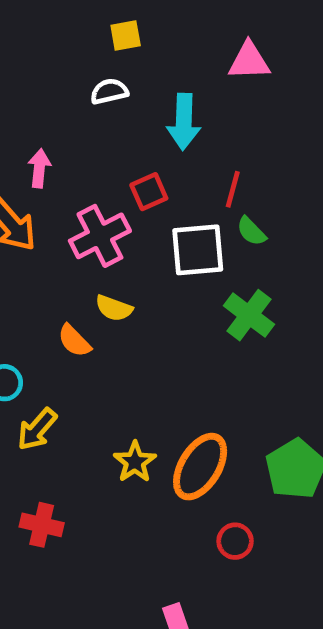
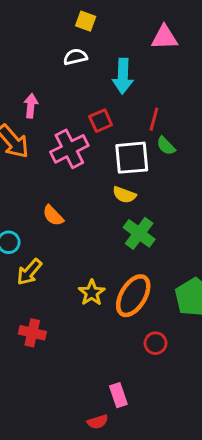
yellow square: (126, 35) -> (86, 21), turned 30
yellow semicircle: (114, 308) -> (124, 195), moved
green cross: (249, 315) -> (139, 233), moved

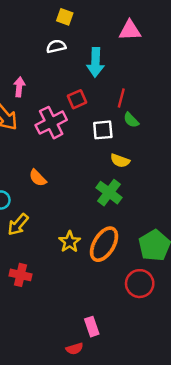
white square: (132, 158) -> (103, 130), size x0.7
yellow semicircle: (124, 195) -> (120, 161), moved
red circle: (155, 343) -> (140, 284), moved, size x1.5

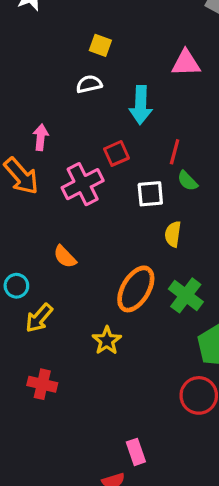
yellow semicircle: (120, 161) -> (173, 234), turned 78
green cross: (109, 193) -> (186, 295), moved
orange ellipse: (104, 244) -> (136, 289), moved

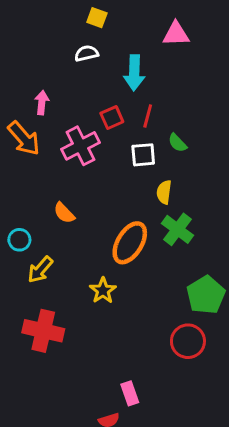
red line: (175, 152) -> (148, 116), moved
green cross: (186, 295) -> (177, 229), moved
red cross: (42, 384) -> (43, 331), size x1.5

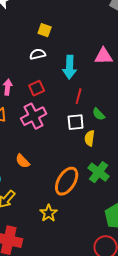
pink triangle: (176, 34) -> (104, 56), moved
red square: (112, 118) -> (37, 88), moved
yellow semicircle: (164, 192) -> (90, 138), moved

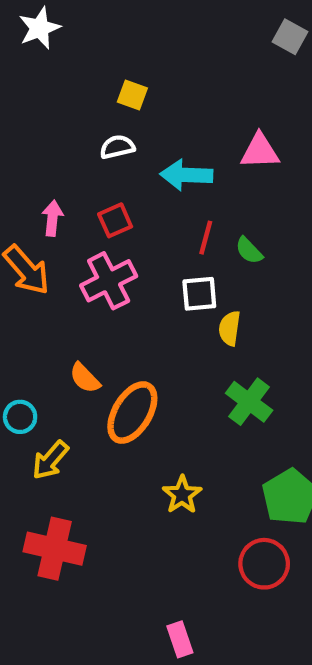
cyan arrow: (70, 67) -> (186, 175), turned 90
green semicircle: (99, 114) -> (249, 251), moved
orange ellipse: (67, 181) -> (132, 413), moved
yellow star: (49, 213) -> (182, 495), moved

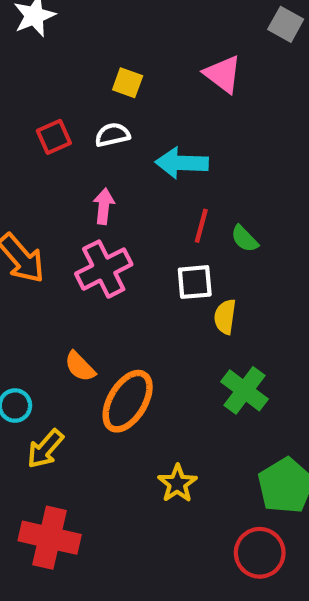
pink triangle: (260, 151) -> (223, 74), moved, turned 39
pink arrow: (52, 218) -> (104, 206), moved
red square: (115, 220) -> (54, 137), moved

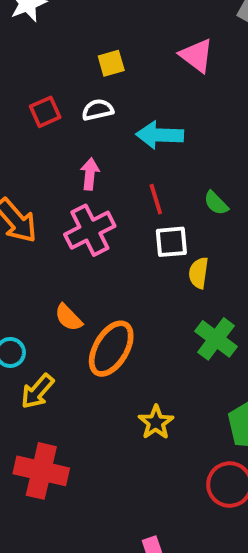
yellow square: (128, 83) -> (111, 63), turned -36
red line: (201, 226) -> (156, 199), moved, turned -32

